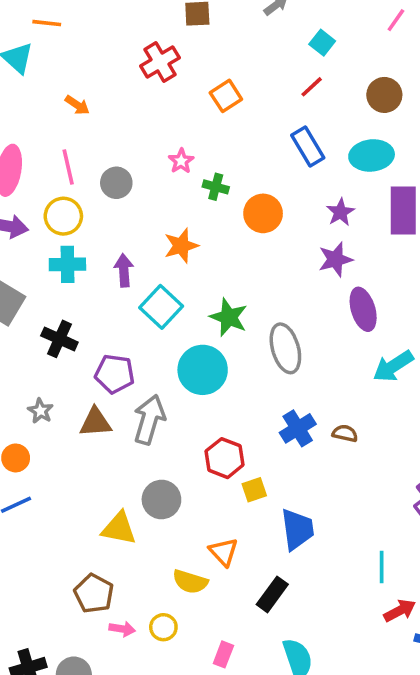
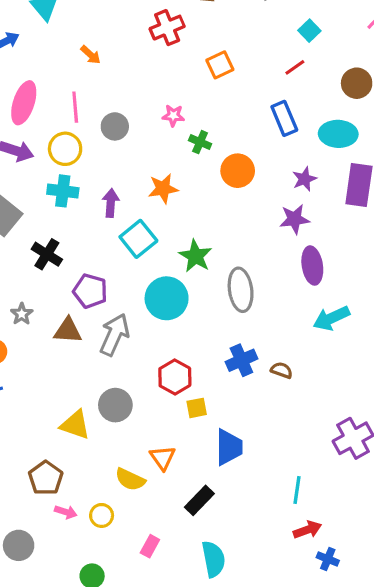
pink star: (181, 161) -> (173, 116), turned 30

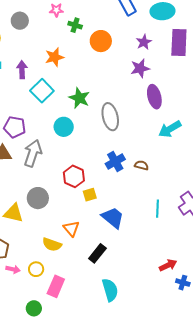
cyan circle: (167, 298) -> (64, 127), size x0.7
blue trapezoid: (229, 447) -> (113, 218), turned -45
cyan line: (297, 490) -> (157, 209), moved
pink rectangle: (150, 546) -> (56, 286), moved, size x1.5

